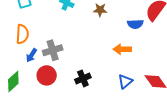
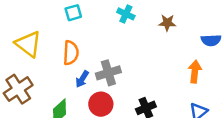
orange arrow: (122, 49) -> (195, 72), turned 96

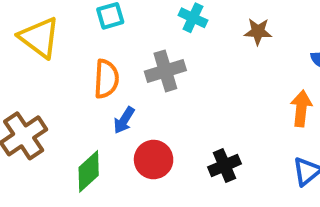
yellow triangle: (28, 44) -> (39, 37), moved
gray cross: (108, 73) -> (165, 71), moved

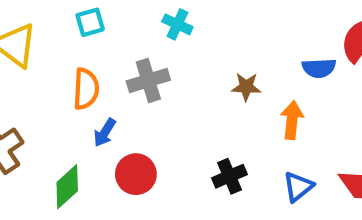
brown star: (258, 32) -> (246, 87), moved
black cross: (224, 165) -> (229, 176), moved

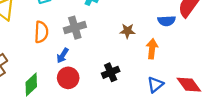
blue arrow: (105, 133) -> (63, 56), moved
black cross: (229, 176) -> (111, 72), moved

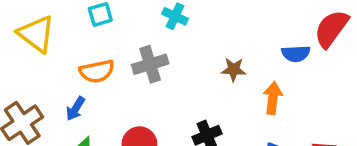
orange semicircle: (41, 32) -> (97, 71), turned 75
blue arrow: (63, 56) -> (75, 109), moved

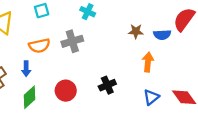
brown star: (234, 70) -> (136, 31), moved
blue arrow: (75, 109) -> (26, 69), turned -32

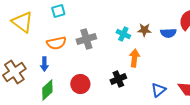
cyan cross: (88, 12) -> (123, 34), moved
orange arrow: (148, 62) -> (134, 58), moved

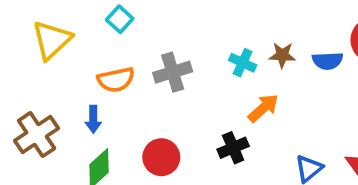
cyan square: (58, 11) -> (120, 19), turned -32
yellow triangle: (22, 22) -> (52, 40), turned 40
orange arrow: (134, 58) -> (263, 108), turned 42

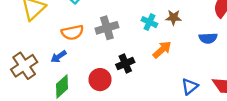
blue semicircle: (328, 61) -> (208, 38), moved
blue arrow: (93, 119) -> (59, 57), turned 56
black cross: (233, 148) -> (125, 63), moved

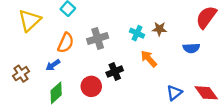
orange semicircle: (72, 32) -> (66, 43), turned -54
orange arrow: (162, 50) -> (149, 59), turned -90
brown cross: (24, 66) -> (21, 74), size x0.7

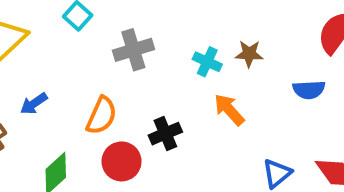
gray cross: (98, 38) -> (133, 50), moved
orange semicircle: (66, 43) -> (102, 116), moved
blue arrow: (53, 65) -> (34, 104), moved

